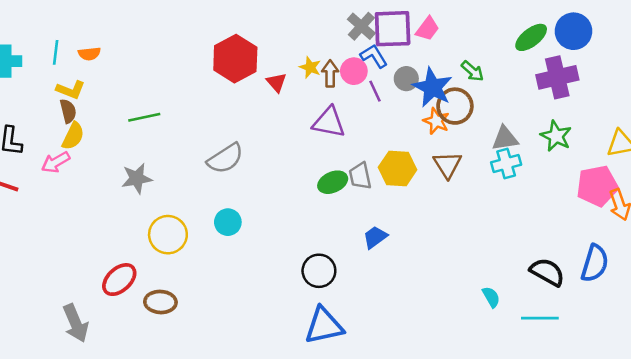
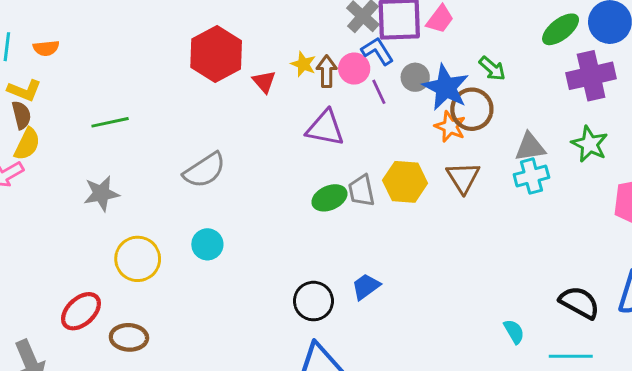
blue trapezoid: (375, 237) -> (366, 286), moved

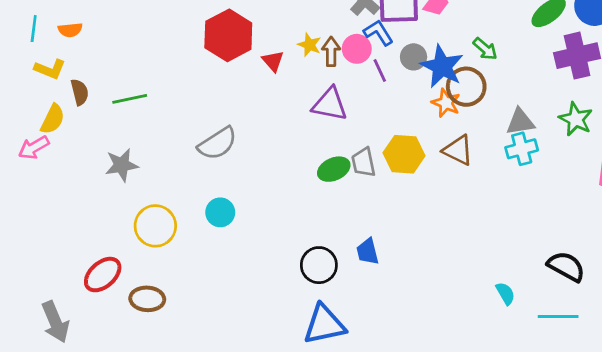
brown semicircle: (21, 115) -> (80, 92), moved
brown triangle: (463, 178) -> (458, 150), turned -32
blue trapezoid: (366, 286) -> (368, 252), turned -68

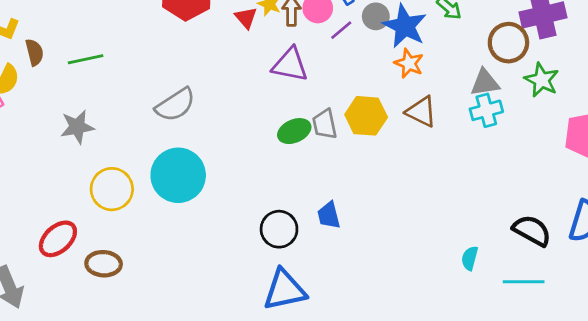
red triangle: (273, 61) -> (246, 18), moved
purple line: (380, 70) -> (341, 30), turned 75
brown circle: (466, 87) -> (508, 43), moved
cyan circle: (220, 212) -> (178, 175), size x1.8
cyan semicircle: (505, 293) -> (470, 258), turned -135

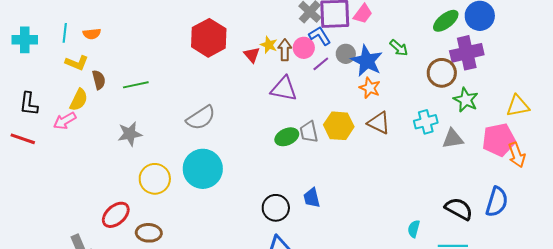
gray triangle: (485, 83) -> (453, 139), moved

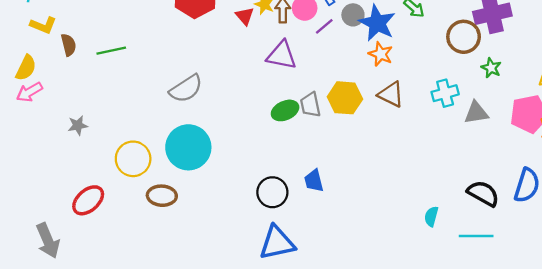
yellow semicircle: (79, 100) -> (26, 68), moved
green star: (466, 100) -> (491, 68), size x0.7
gray star: (130, 134) -> (78, 125), moved, size x0.7
brown ellipse: (149, 233) -> (162, 196), moved

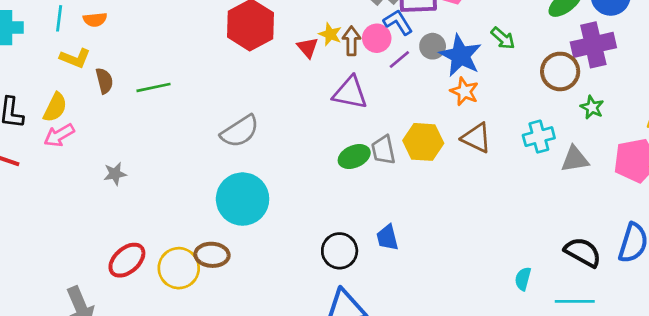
yellow circle: (133, 159) -> (179, 268), moved

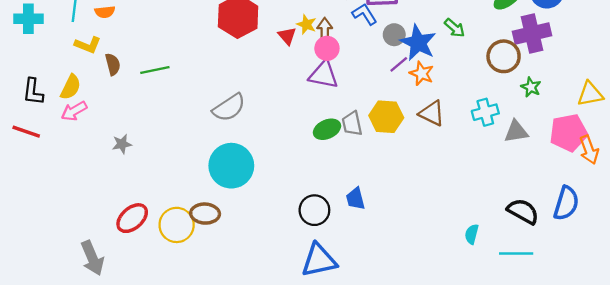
pink circle: (377, 38) -> (327, 48), moved
purple line: (399, 59) -> (399, 64), moved

